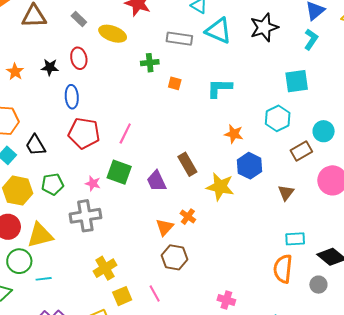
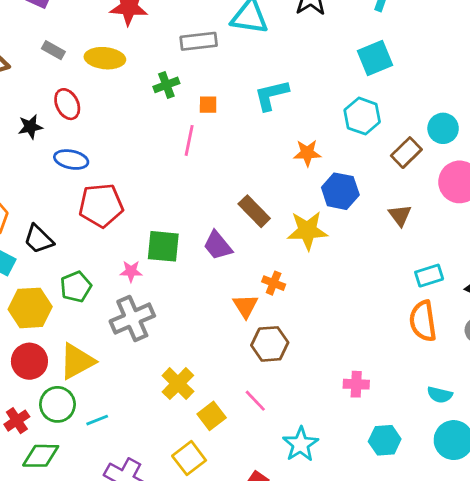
blue ellipse: (72, 97) -> (71, 160), turned -60
cyan circle: (324, 131) -> (443, 128), moved
pink line: (125, 134) -> (189, 140), moved

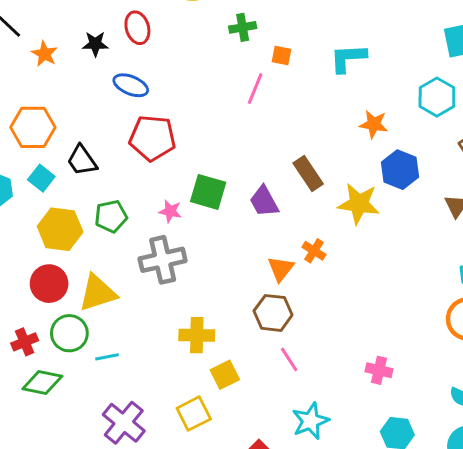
brown hexagon: (270, 344) -> (273, 313), moved
yellow cross: (178, 384) -> (197, 335), turned 36
pink line: (255, 401) -> (289, 359), moved

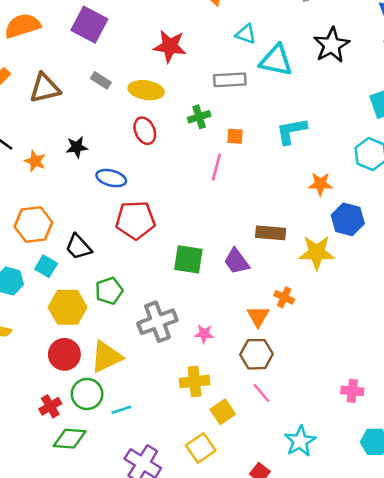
red ellipse: (137, 28) -> (145, 131), moved
brown rectangle: (308, 174) -> (271, 233), turned -44
pink star: (170, 211) -> (204, 334), moved
pink line: (289, 359) -> (261, 393), moved

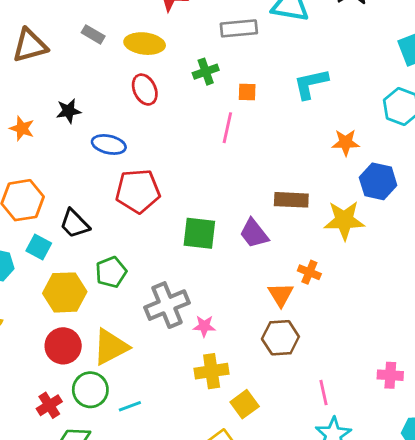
pink star: (204, 334) -> (204, 326), moved
pink line: (261, 393) -> (324, 393), moved, turned 30

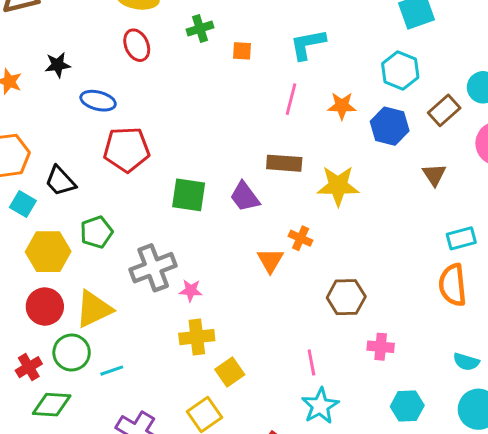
pink line: (227, 128) -> (291, 99), moved
blue hexagon: (378, 181) -> (390, 126), moved
brown hexagon: (280, 338) -> (346, 297), moved

